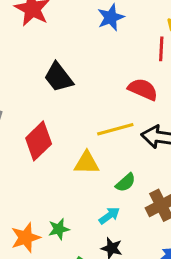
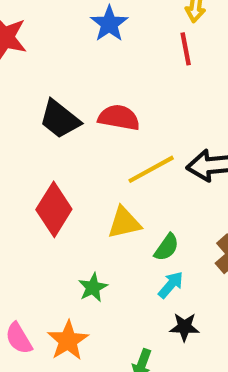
red semicircle: (143, 89) -> (119, 118), moved
green semicircle: (126, 183) -> (167, 247), moved
green star: (59, 229) -> (93, 288), moved

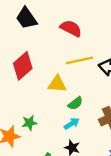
black trapezoid: (60, 119) -> (26, 18), moved
green star: (93, 288) -> (29, 123), moved

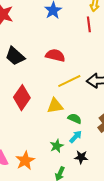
green semicircle: (75, 103) -> (75, 119), turned -104
green star: (29, 123) -> (57, 146), moved

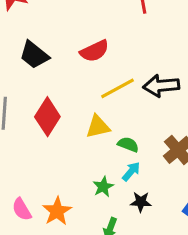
red semicircle: (55, 55) -> (94, 51), turned 144

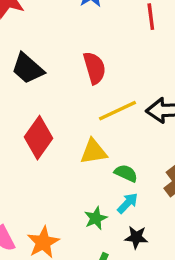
red semicircle: (94, 51) -> (94, 68), turned -84

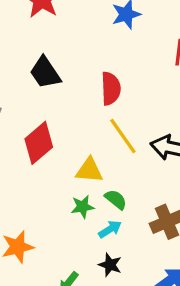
yellow line: (117, 111) -> (123, 136), turned 66
green star: (96, 218) -> (83, 207), moved

